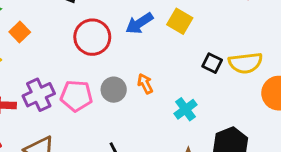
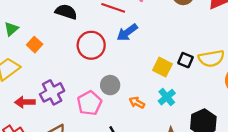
yellow square: (180, 21) -> (162, 67), moved
orange arrow: (145, 84) -> (137, 103), moved, turned -32
pink pentagon: (76, 96) -> (89, 103), moved, turned -30

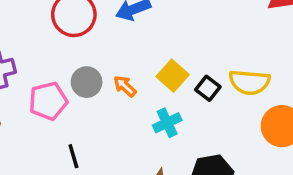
black square: (185, 60) -> (208, 88), moved
orange arrow: (137, 103) -> (125, 86), moved

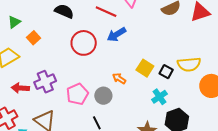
gray circle: (87, 82) -> (103, 96), moved
cyan cross: (167, 123) -> (159, 97), moved

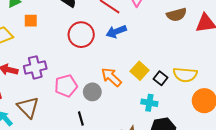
orange square: (34, 38) -> (31, 21), turned 32
orange arrow: (119, 78) -> (111, 77), size x1.5
cyan cross: (159, 97) -> (149, 103), turned 35

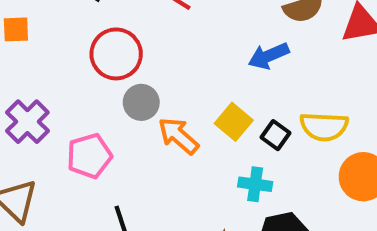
blue arrow: (116, 32) -> (269, 56), moved
purple cross: (35, 67) -> (27, 122), turned -30
gray circle: (92, 92) -> (141, 102), moved

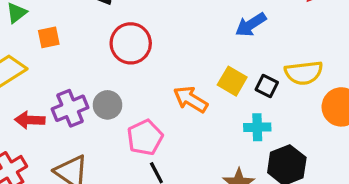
gray circle: (141, 102) -> (107, 105), moved
purple cross: (27, 122) -> (70, 108), turned 32
pink pentagon: (89, 156) -> (145, 137), moved

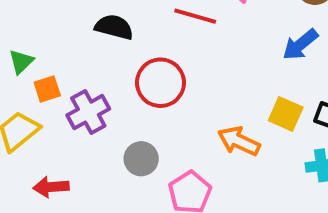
orange square: (49, 37) -> (47, 89), moved
purple cross: (70, 108) -> (88, 112), moved

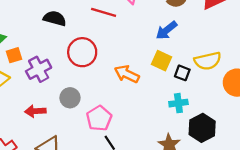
yellow square: (286, 114) -> (161, 61), moved
orange arrow: (239, 141) -> (127, 74), moved
red arrow: (51, 187) -> (35, 111), moved

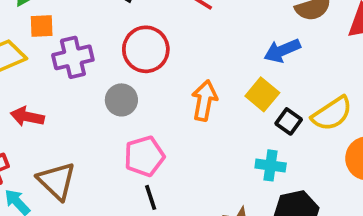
yellow semicircle: (208, 61) -> (332, 114), turned -36
orange arrow: (127, 74) -> (204, 100), turned 60
gray circle: (70, 98) -> (121, 100), moved
red arrow: (35, 111) -> (27, 117), moved

